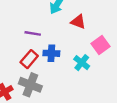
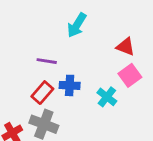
red triangle: (78, 22) -> (126, 47), moved

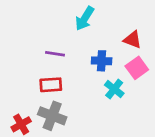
blue cross: (70, 85) -> (102, 61), moved
red rectangle: (42, 93) -> (51, 85), turned 45

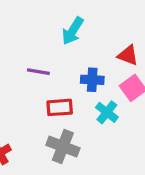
red rectangle: (51, 85) -> (60, 107), moved
gray cross: (52, 116) -> (63, 147), moved

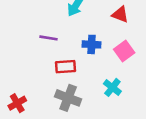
red triangle: (128, 55) -> (120, 14), moved
cyan cross: (107, 112) -> (112, 87), moved

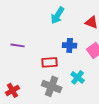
purple line: (49, 38) -> (18, 45), moved
cyan cross: (112, 87) -> (78, 77), moved

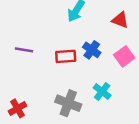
blue cross: (70, 45) -> (92, 50), turned 32
red rectangle: (50, 62) -> (66, 56), moved

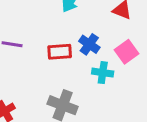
cyan cross: (102, 91) -> (103, 73), moved, turned -30

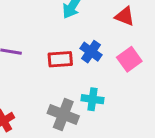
cyan cross: (103, 73) -> (93, 99), moved

